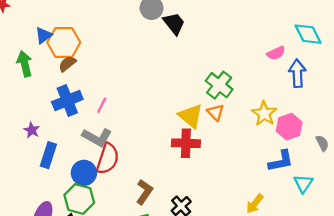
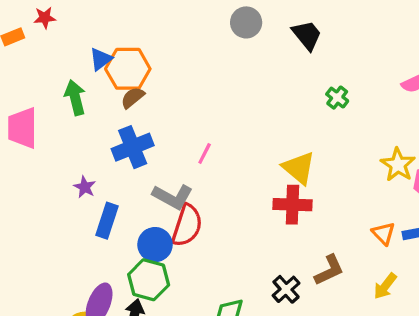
black trapezoid: (174, 23) -> (307, 35), moved
green cross: (219, 85) -> (337, 98), moved, size x0.6
pink line: (102, 105) -> (205, 153), moved
orange triangle: (216, 112) -> (384, 233), moved
brown L-shape: (144, 192) -> (329, 270), moved, turned 30

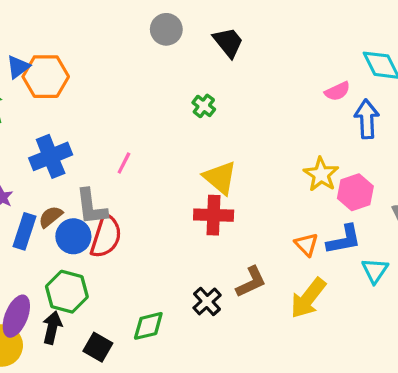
brown semicircle: (133, 98) -> (51, 217), moved
green cross: (337, 98) -> (204, 106), moved
gray L-shape: (173, 197) -> (91, 207), turned 54
blue circle: (155, 245) -> (73, 236), moved
yellow arrow: (385, 286) -> (308, 298), size x1.5

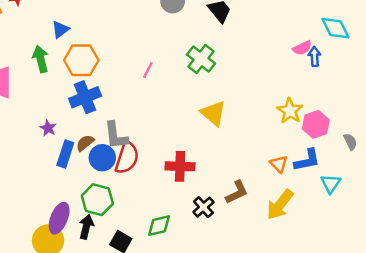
orange hexagon: (46, 77) -> (81, 60), moved
green cross: (204, 106) -> (201, 59), size x1.6
blue arrow: (367, 119) -> (315, 57), moved, size x0.7
pink line: (124, 163) -> (148, 70), moved
red cross: (214, 215) -> (180, 166), moved

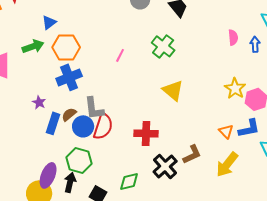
pink semicircle: (302, 48) -> (233, 37), moved, turned -70
green arrow: (41, 59) -> (33, 46), turned 85
black cross: (203, 207) -> (165, 166), size x1.4

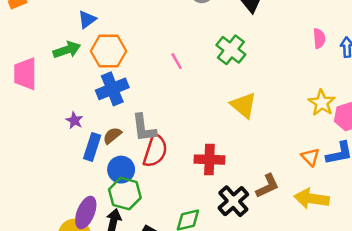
pink line: (120, 55) -> (177, 61), turned -56
blue circle: (83, 126) -> (121, 170), moved
yellow arrow: (227, 164) -> (312, 199), turned 60

